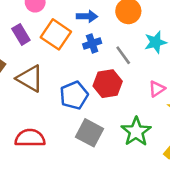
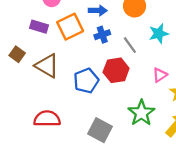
purple rectangle: (21, 34) -> (39, 27), turned -42
orange square: (56, 34) -> (70, 27), turned 30
gray square: (90, 133) -> (100, 130), moved

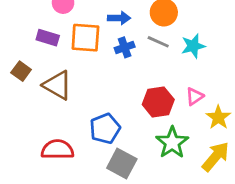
orange square: (70, 27) -> (85, 38), turned 30
gray line: (130, 45) -> (158, 42), moved, turned -30
red hexagon: (116, 70) -> (158, 102), moved
blue pentagon: (86, 81) -> (105, 129), moved

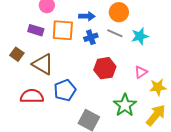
red hexagon: (158, 102) -> (105, 68), moved
yellow star: (218, 117) -> (158, 87), turned 30
blue pentagon: (105, 129) -> (65, 90), moved
red semicircle: (57, 150) -> (32, 96), moved

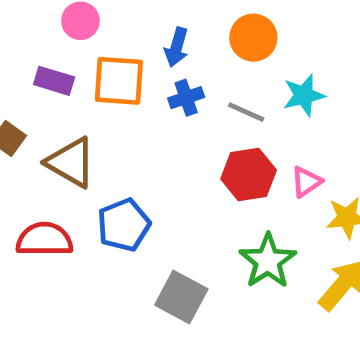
blue arrow: (87, 16) -> (177, 47), turned 105
gray line: (115, 33) -> (246, 112), moved
red hexagon: (105, 68) -> (249, 175), moved

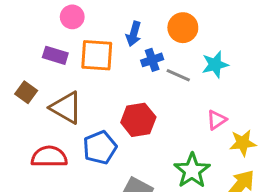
blue cross: (186, 98) -> (152, 60), moved
red hexagon: (249, 175) -> (138, 120), moved

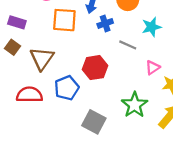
purple rectangle: (55, 55) -> (17, 22), moved
gray line: (178, 75) -> (128, 45), moved
brown triangle: (66, 108) -> (42, 59), turned 35

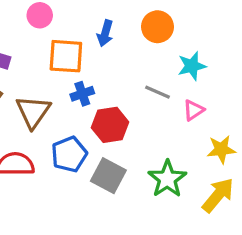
blue cross: (105, 23) -> (82, 94), moved
pink triangle: (153, 68) -> (193, 110), moved
gray square: (94, 122) -> (108, 176), moved

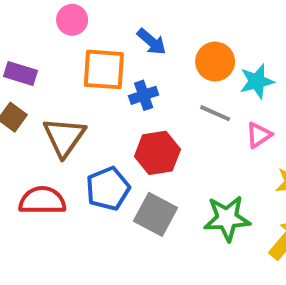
orange circle: (157, 27) -> (215, 62), moved
blue arrow: (105, 33) -> (152, 42), turned -65
blue cross: (82, 94) -> (144, 95), moved
green star: (167, 179) -> (227, 218), turned 30

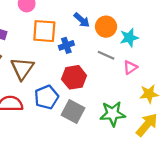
blue arrow: (152, 42) -> (82, 20), moved

